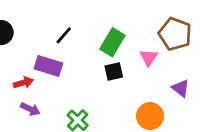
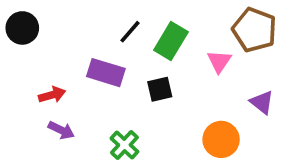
black line: (64, 35) -> (130, 32), moved
purple rectangle: (48, 66) -> (106, 73), moved
black square: (114, 72) -> (160, 89), moved

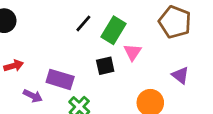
pink triangle: (219, 61) -> (133, 52), moved
purple rectangle: (106, 73) -> (60, 79), moved
red arrow: (52, 95) -> (14, 66), moved

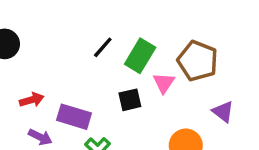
brown pentagon: (175, 22) -> (198, 61), moved
red arrow: (14, 66) -> (32, 100), moved

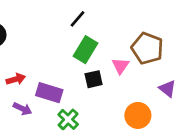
black line: (103, 47) -> (77, 19), moved
green rectangle: (140, 56) -> (86, 50), moved

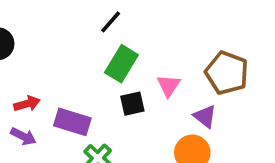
brown pentagon: (147, 48) -> (227, 73), moved
purple triangle: (167, 89) -> (205, 116), moved
purple arrow: (22, 109) -> (23, 136), moved

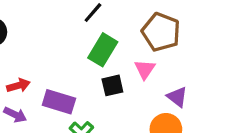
brown pentagon: (227, 73) -> (161, 32), moved

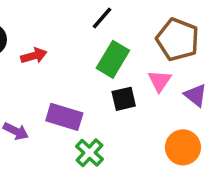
red arrow: (18, 85) -> (34, 56), moved
purple triangle: (177, 97) -> (196, 95), moved

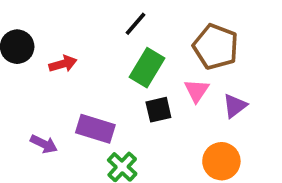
purple triangle: (196, 95) -> (235, 106), turned 45

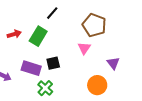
green rectangle: (147, 68) -> (38, 36), moved
purple triangle: (235, 106) -> (113, 63), moved, turned -32
black square: (158, 110) -> (53, 63), moved

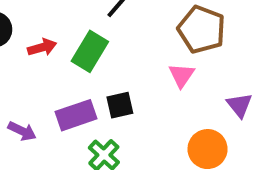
purple rectangle: (31, 68) -> (76, 115), turned -36

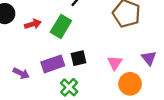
pink triangle: (182, 75) -> (115, 63), moved

